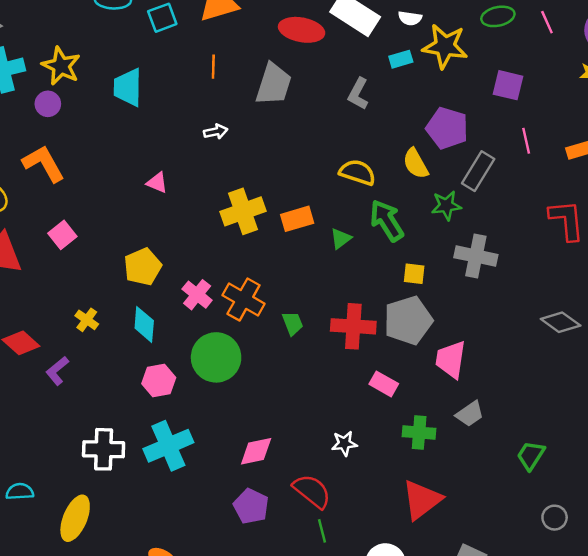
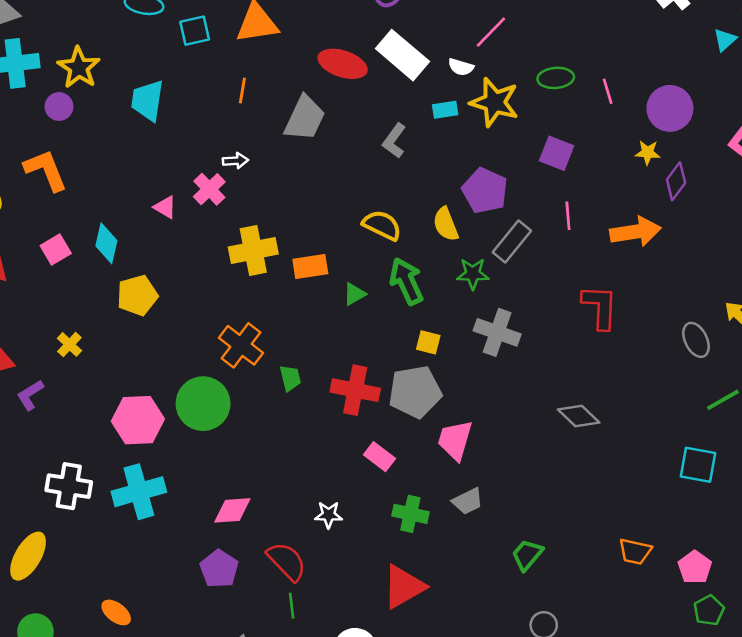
pink cross: (197, 295) -> (209, 189), moved
cyan diamond: (144, 324) -> (106, 243), moved
pink hexagon: (159, 381) -> (138, 420), size x1.4

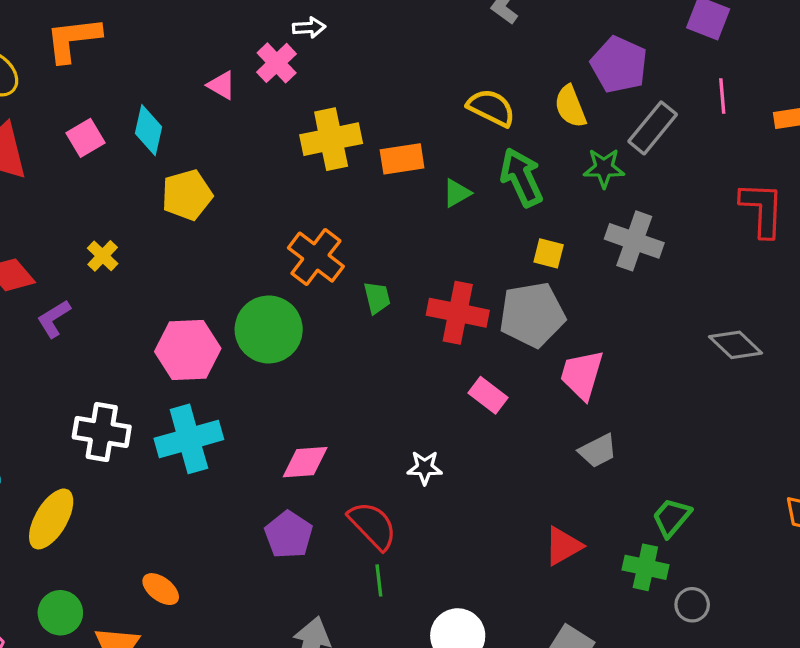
orange L-shape: (46, 170) -> (73, 39), turned -75
green cross: (410, 514) -> (645, 567), moved
red triangle: (404, 587) -> (563, 546), moved, size x0.7

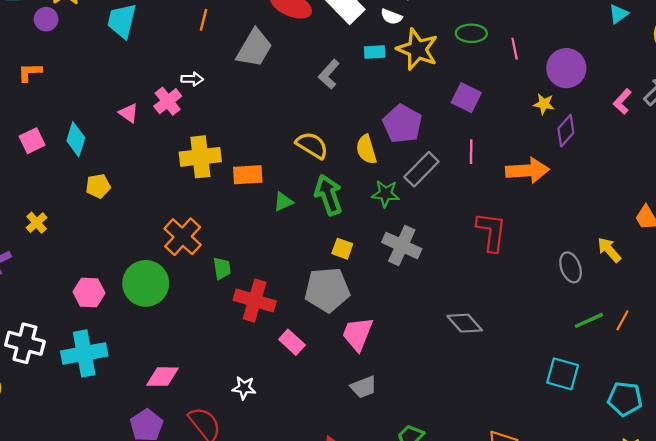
orange L-shape: (73, 39) -> (30, 72), size x0.6
yellow pentagon: (187, 195) -> (98, 186), size x0.7
red cross: (458, 313) -> (255, 301), moved
pink hexagon: (188, 350) -> (89, 292), size x0.7

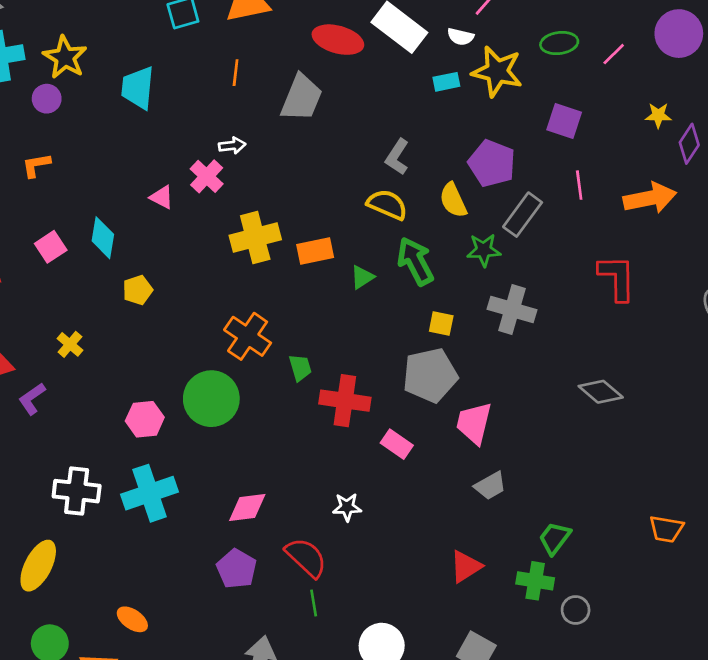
pink line: (515, 49) -> (614, 54), turned 65
purple circle: (566, 68) -> (679, 34), moved
gray L-shape: (329, 74) -> (397, 157), moved

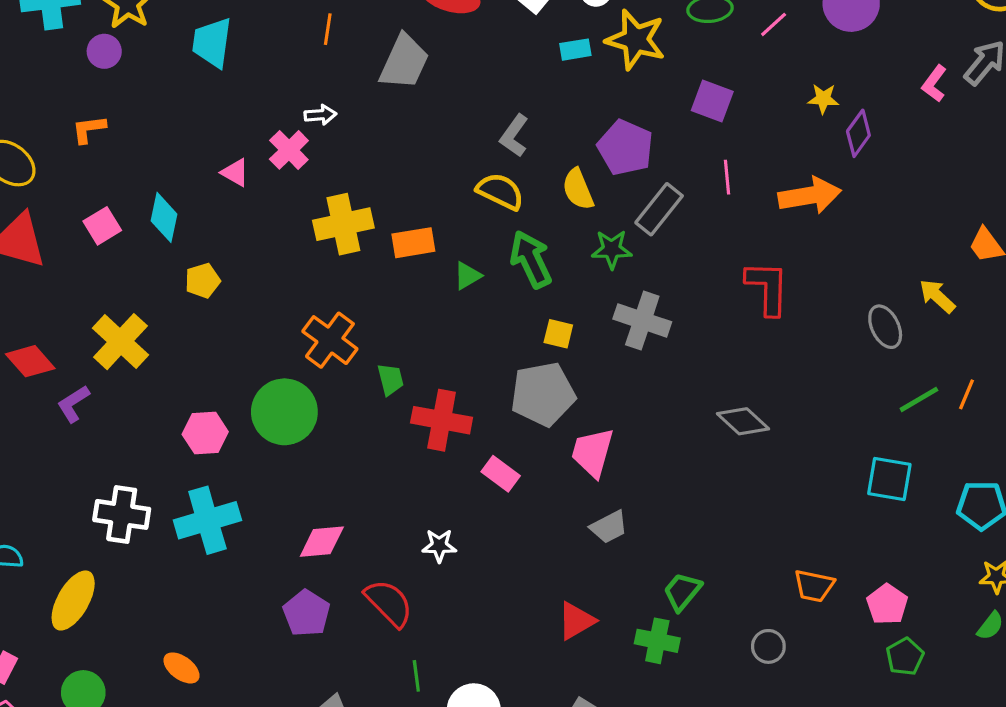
yellow cross: (70, 344) -> (120, 342), size x1.8
green line: (314, 603) -> (416, 676), moved
gray circle: (576, 610) -> (768, 646), moved

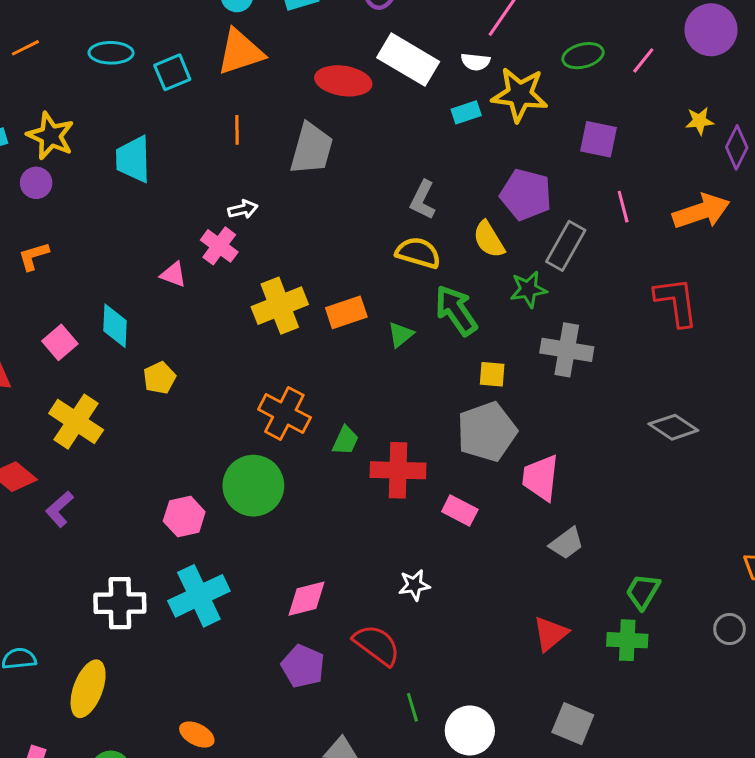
yellow cross: (120, 342) -> (76, 422), moved
green trapezoid: (390, 379) -> (345, 440), turned 48

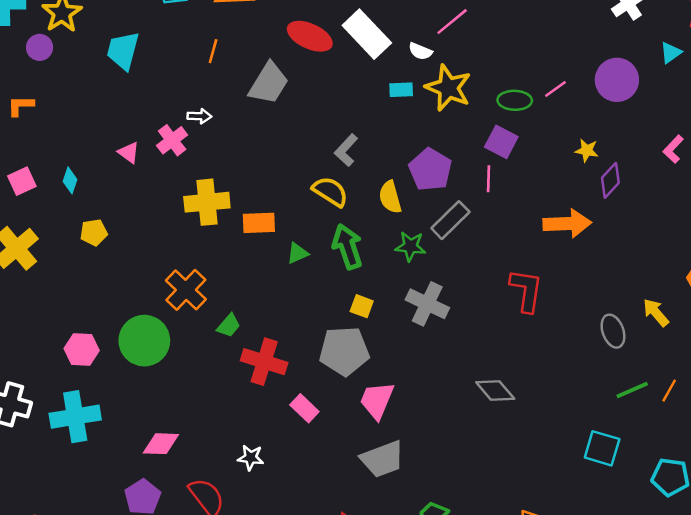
green ellipse: (583, 56) -> (515, 100), moved
pink line: (623, 207) -> (488, 179), moved
cyan diamond: (115, 326) -> (70, 180), size x0.7
gray trapezoid: (566, 543) -> (382, 459), size x1.5

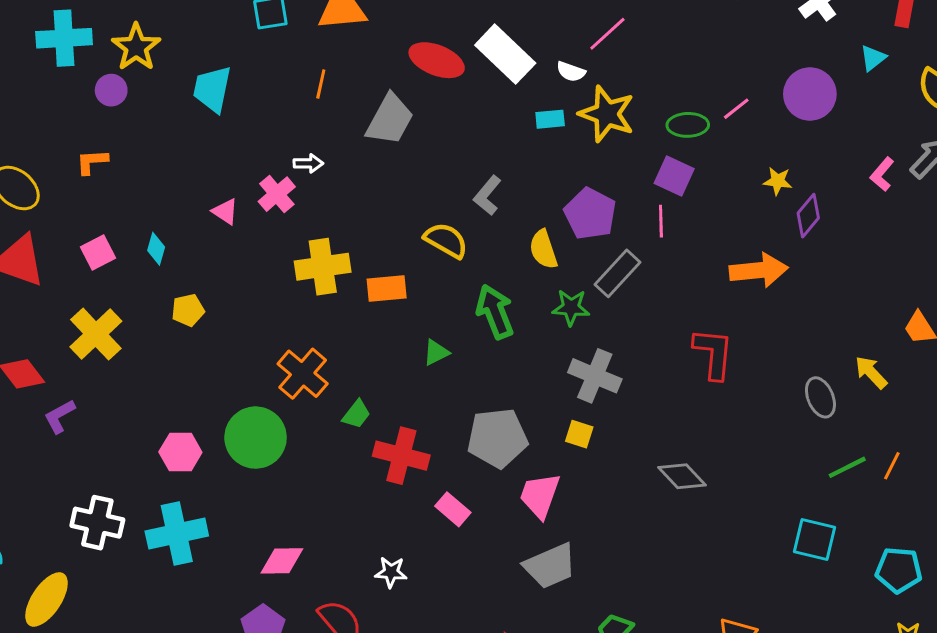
yellow semicircle: (330, 192) -> (446, 240), moved
green triangle: (297, 253) -> (436, 352), moved
yellow square: (362, 306) -> (579, 434), moved

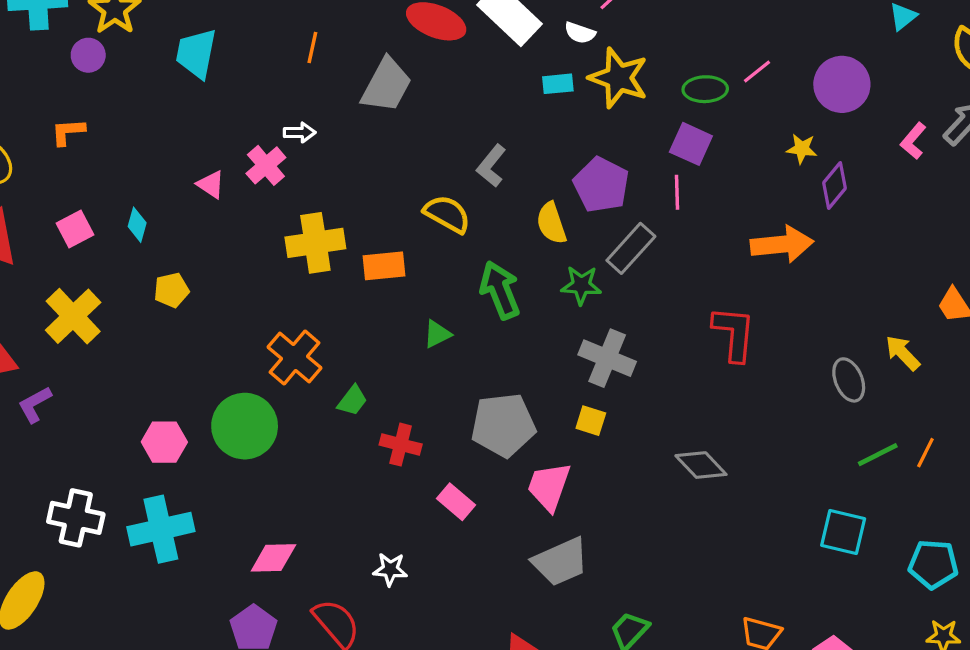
purple circle: (810, 94) -> (842, 84), moved
red cross: (401, 456) -> (401, 445), size x0.7

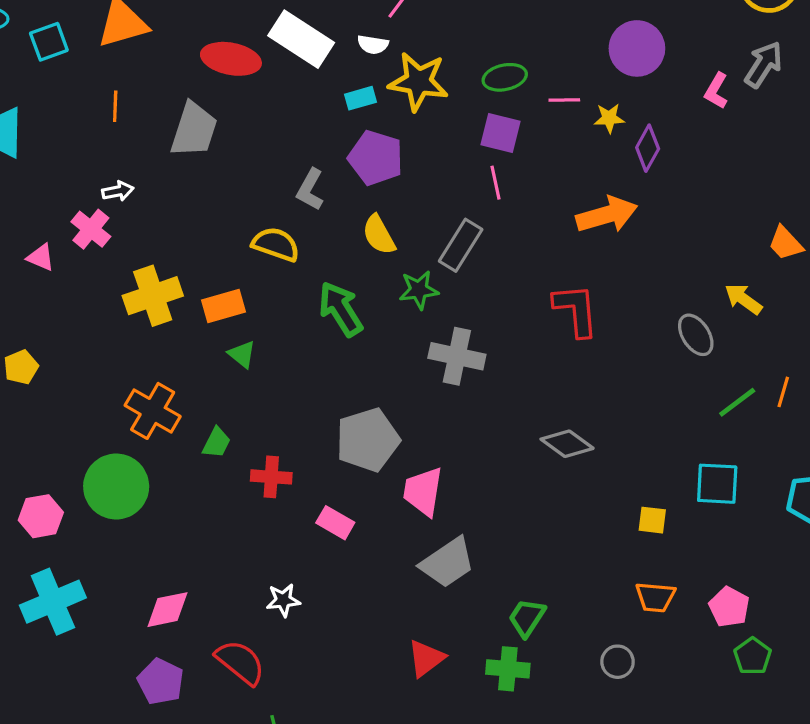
pink line: (757, 72) -> (564, 100), moved, turned 48
purple pentagon: (601, 185) -> (376, 158), moved
green triangle: (437, 334) -> (242, 354), moved, turned -44
yellow square: (591, 421) -> (652, 520), moved

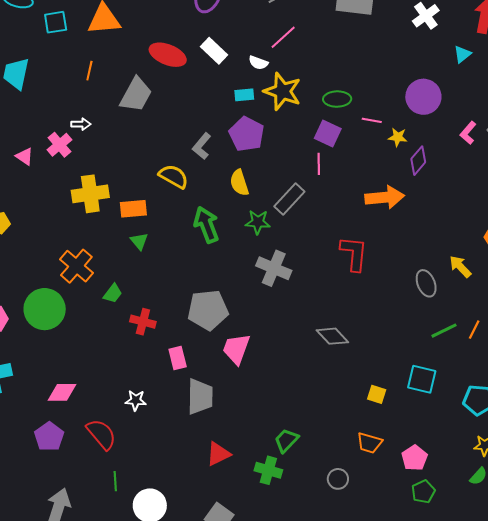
white rectangle: (301, 39) -> (214, 51), size x0.7
pink rectangle: (335, 523) -> (178, 358), turned 35
gray trapezoid: (447, 563) -> (200, 397), moved, turned -66

